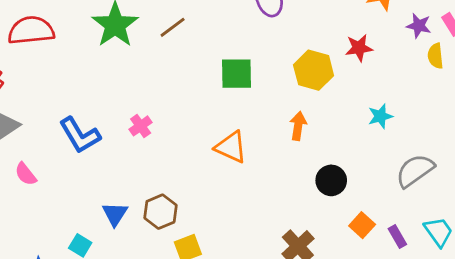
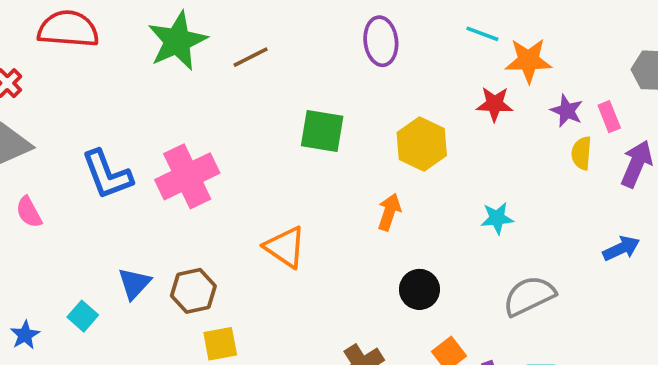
red star: (359, 48) -> (495, 104), moved
pink cross: (141, 126) -> (187, 176), size x2.0
orange triangle: (231, 147) -> (285, 247), moved

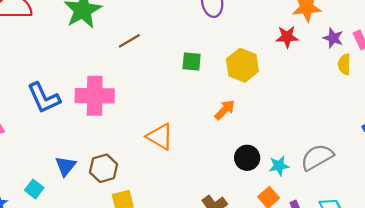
brown line: (251, 57) -> (129, 41), moved
green square: (322, 131) -> (192, 62), moved, size x0.7
pink cross: (187, 176) -> (95, 96), turned 30
orange arrow: (389, 212) -> (225, 110), turned 30
cyan star: (497, 218) -> (279, 166), moved

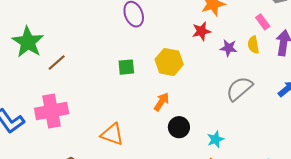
purple star: (333, 38) -> (229, 48), moved
brown line: (129, 41) -> (57, 63), moved
gray semicircle: (317, 157) -> (239, 89), moved
black circle: (247, 158) -> (179, 127), moved

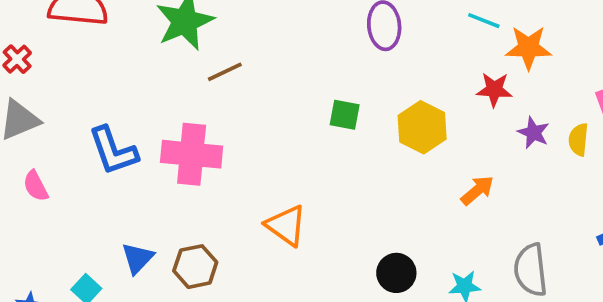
gray semicircle: (239, 89) -> (531, 270), moved, turned -72
orange arrow: (162, 102) -> (477, 190), moved
black circle: (179, 127) -> (396, 273), moved

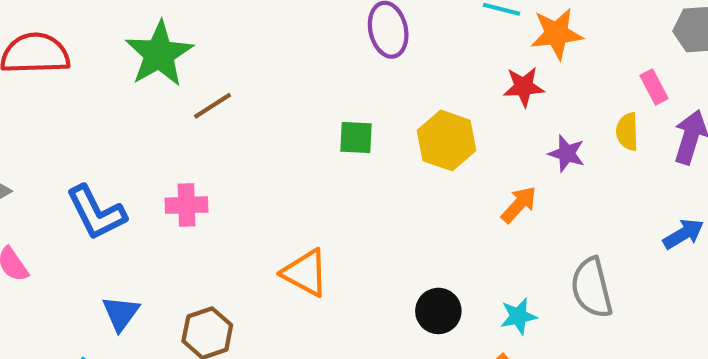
purple star: (533, 133) -> (567, 153), moved
pink cross: (192, 154) -> (187, 205), size x0.6
blue triangle: (138, 258) -> (121, 313), moved

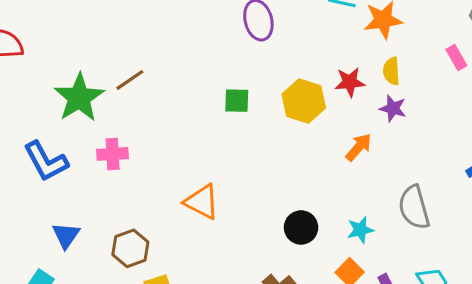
green star: (159, 54) -> (79, 98), moved
red star: (524, 87) -> (350, 82), moved
yellow semicircle: (627, 132) -> (391, 71), moved

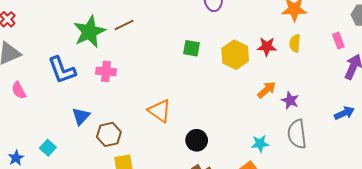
purple star: (393, 108) -> (290, 100), moved
black circle: (301, 227) -> (197, 140), moved
blue triangle: (66, 235) -> (81, 116), moved

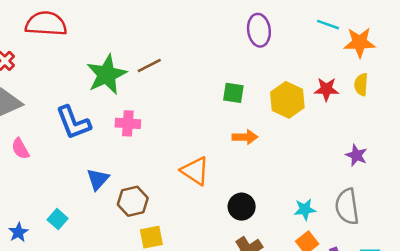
orange arrow: (267, 90) -> (245, 137), moved, turned 42
gray semicircle: (297, 134) -> (347, 207), moved
cyan star: (260, 144) -> (305, 209), moved

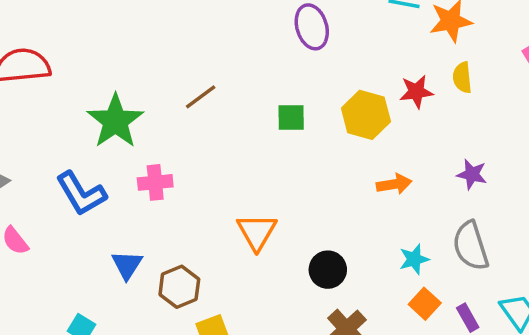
brown line: (149, 65) -> (201, 97), moved
orange arrow: (245, 137) -> (394, 184), moved
orange triangle: (195, 171) -> (257, 232), turned 36

